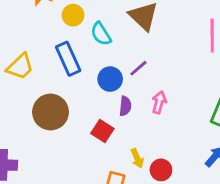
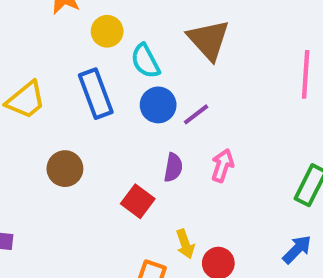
blue circle: (110, 79) -> (158, 105), moved
brown circle: (51, 112) -> (65, 169), size x0.7

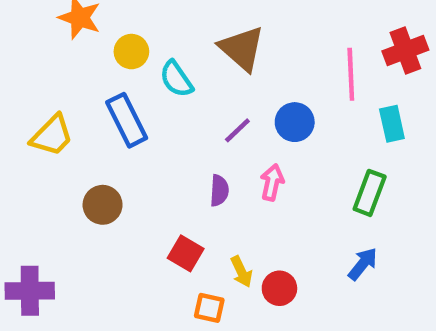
blue circle: (158, 105) -> (295, 122), moved
red square: (138, 201) -> (186, 253), moved

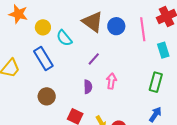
blue circle: (295, 122) -> (116, 26), moved
brown circle: (103, 205) -> (47, 96), moved

